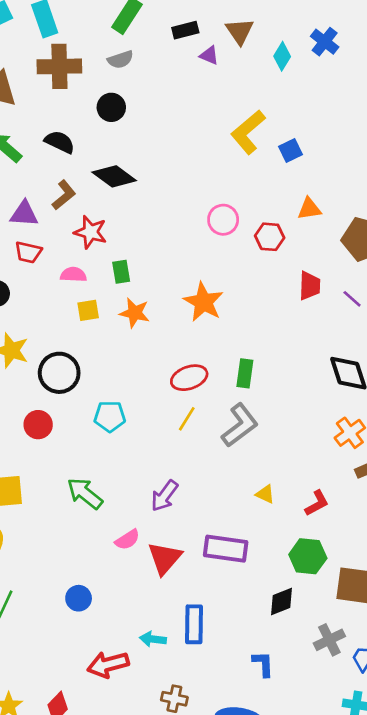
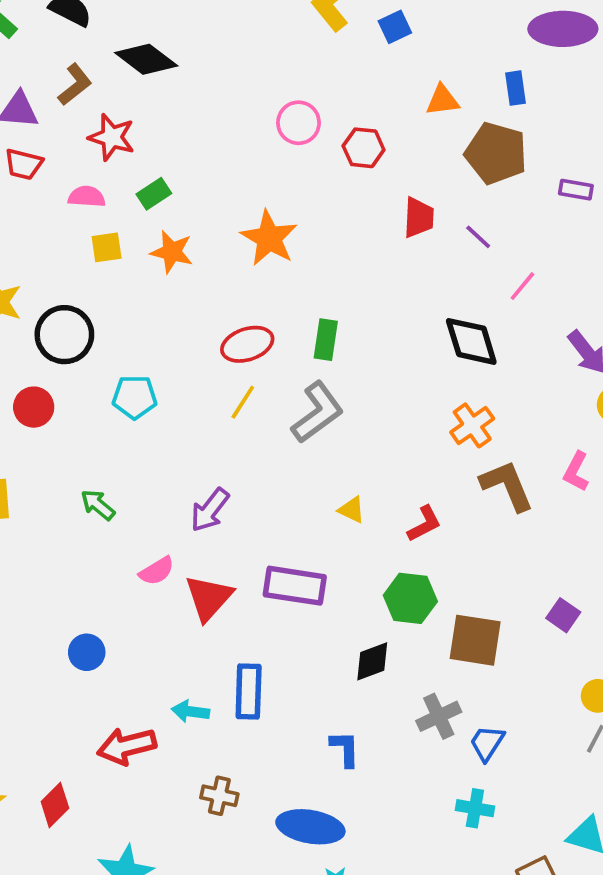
orange triangle: (309, 209) -> (443, 100), moved
green rectangle: (121, 272) -> (154, 194), turned 65
green arrow: (85, 493) -> (98, 505), size x0.7

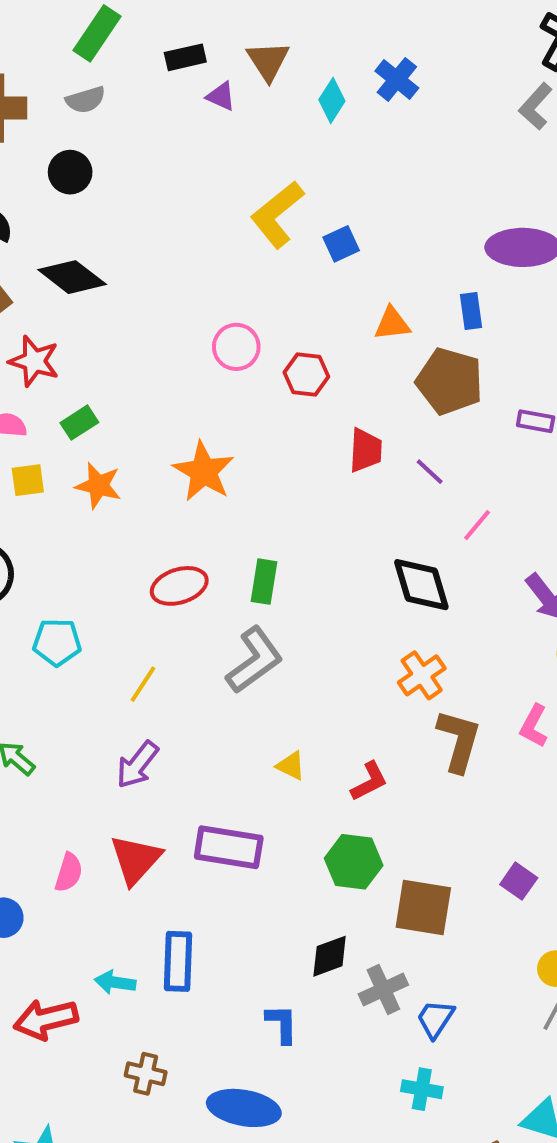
yellow line: (243, 402) -> (143, 684), moved
brown L-shape: (507, 486) -> (459, 741), turned 38
pink semicircle: (157, 571) -> (69, 872), moved, turned -42
black diamond: (372, 661) -> (330, 956), moved

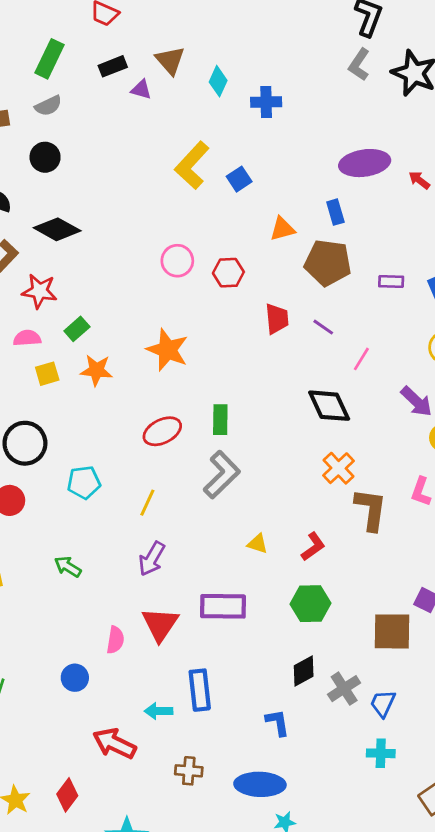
blue cross: (397, 79) -> (266, 102), moved, turned -32
brown square: (423, 908) -> (392, 631), moved
red arrow: (46, 1019) -> (114, 743), turned 48

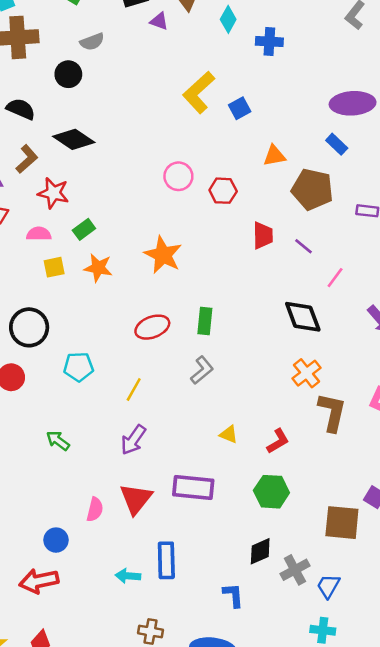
gray semicircle: (48, 106) -> (92, 42), moved
blue rectangle: (335, 212) -> (337, 144), moved, turned -35
gray L-shape: (222, 475) -> (202, 370), size x0.7
red arrow: (114, 743) -> (39, 581), moved, turned -42

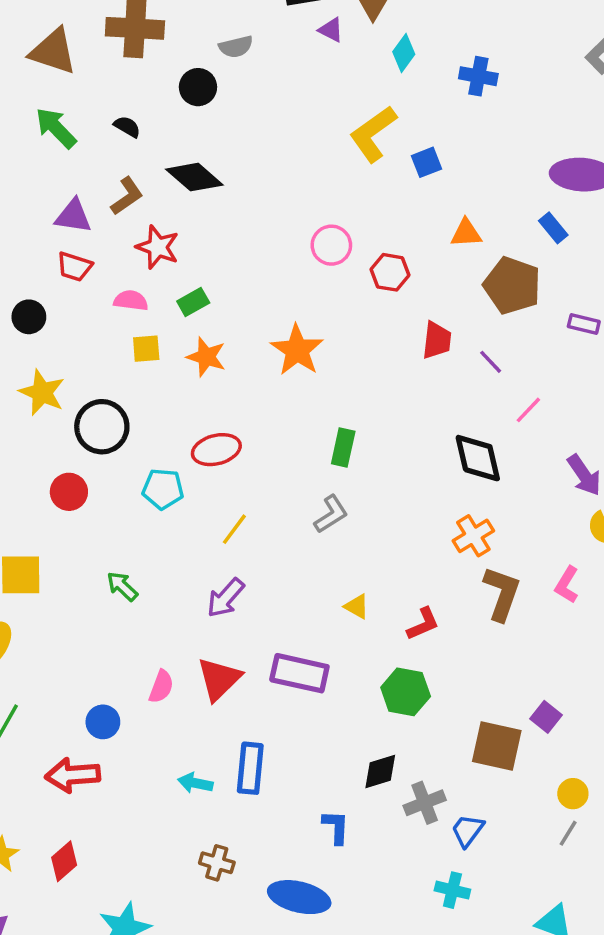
cyan diamond: (228, 19) -> (404, 53), moved
black semicircle: (21, 109) -> (127, 127), size x0.7
red ellipse: (152, 327) -> (216, 450), moved

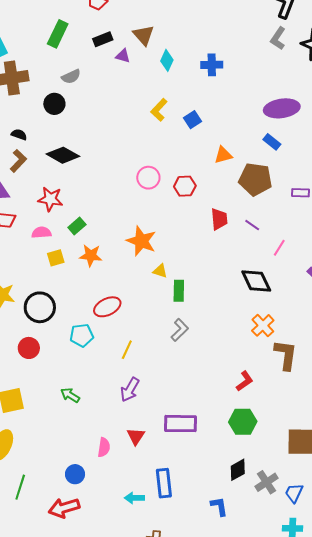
yellow L-shape: (373, 134) -> (159, 110), size x0.7
brown L-shape: (127, 196) -> (18, 161), moved
yellow triangle: (357, 606) -> (160, 271), moved
red triangle: (219, 679) -> (136, 436), size x0.7

